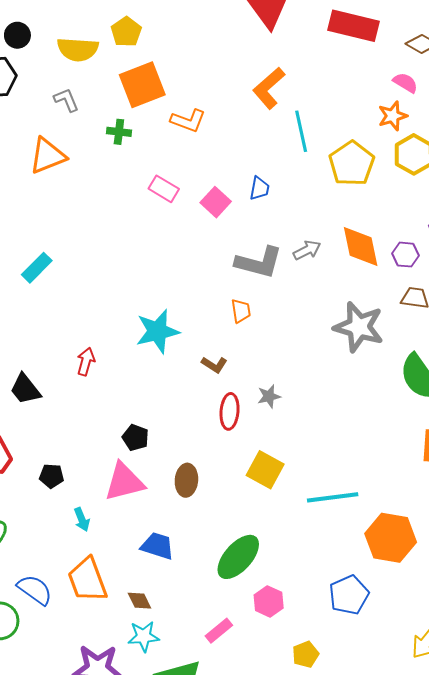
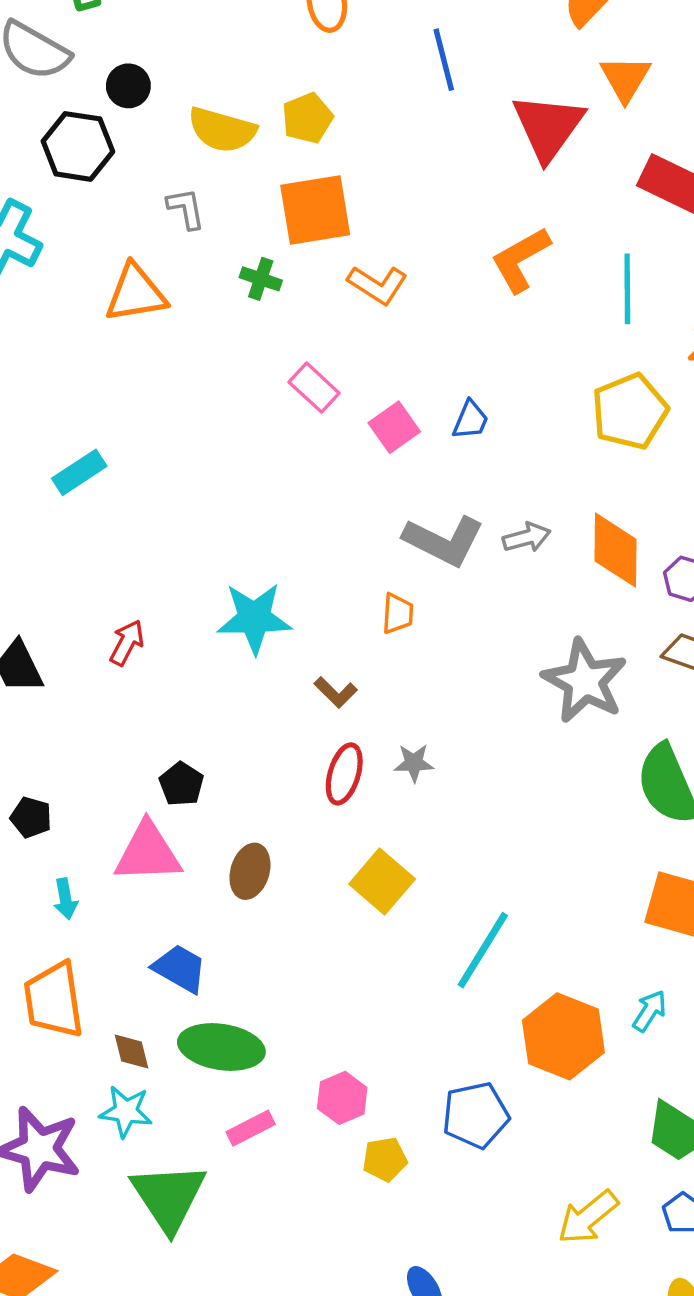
cyan line: (301, 131) -> (627, 289), moved
cyan line: (333, 497) -> (483, 950), turned -63
green ellipse: (238, 557) -> (221, 1047), moved, turned 45
yellow pentagon: (306, 654) -> (385, 1159), moved

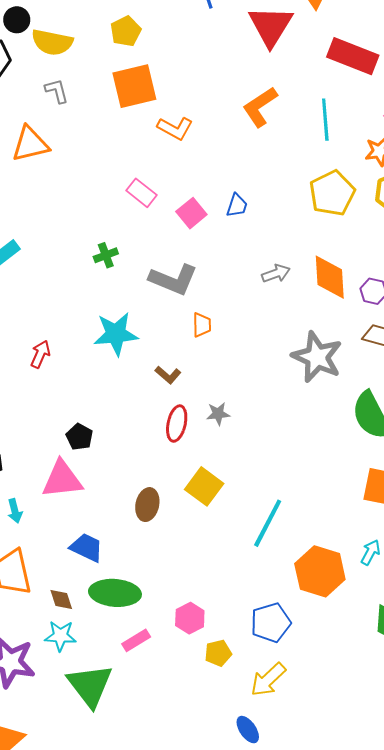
yellow semicircle: (222, 130) -> (52, 42), moved
green cross: (261, 279) -> (106, 255), moved, turned -35
gray L-shape: (444, 541) -> (173, 280), moved
brown ellipse: (250, 871) -> (147, 505), moved
yellow arrow: (588, 1217) -> (268, 680), moved

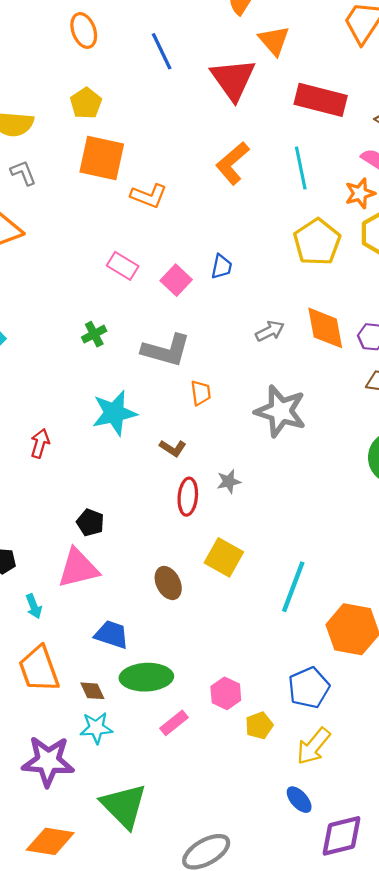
orange square: (134, 86) -> (102, 158), turned 33
gray star: (317, 357) -> (281, 411), moved
brown ellipse: (147, 505) -> (168, 583), turned -32
green triangle: (90, 685) -> (124, 806), moved

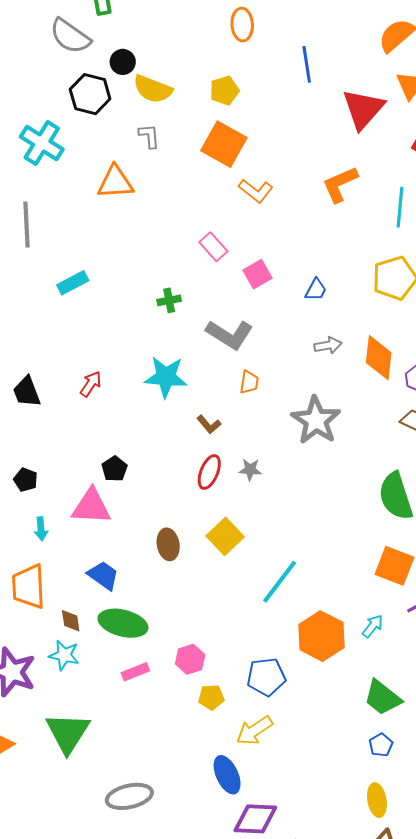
blue trapezoid: (222, 267) -> (316, 290), moved
blue ellipse: (299, 800) -> (227, 775), size x1.4

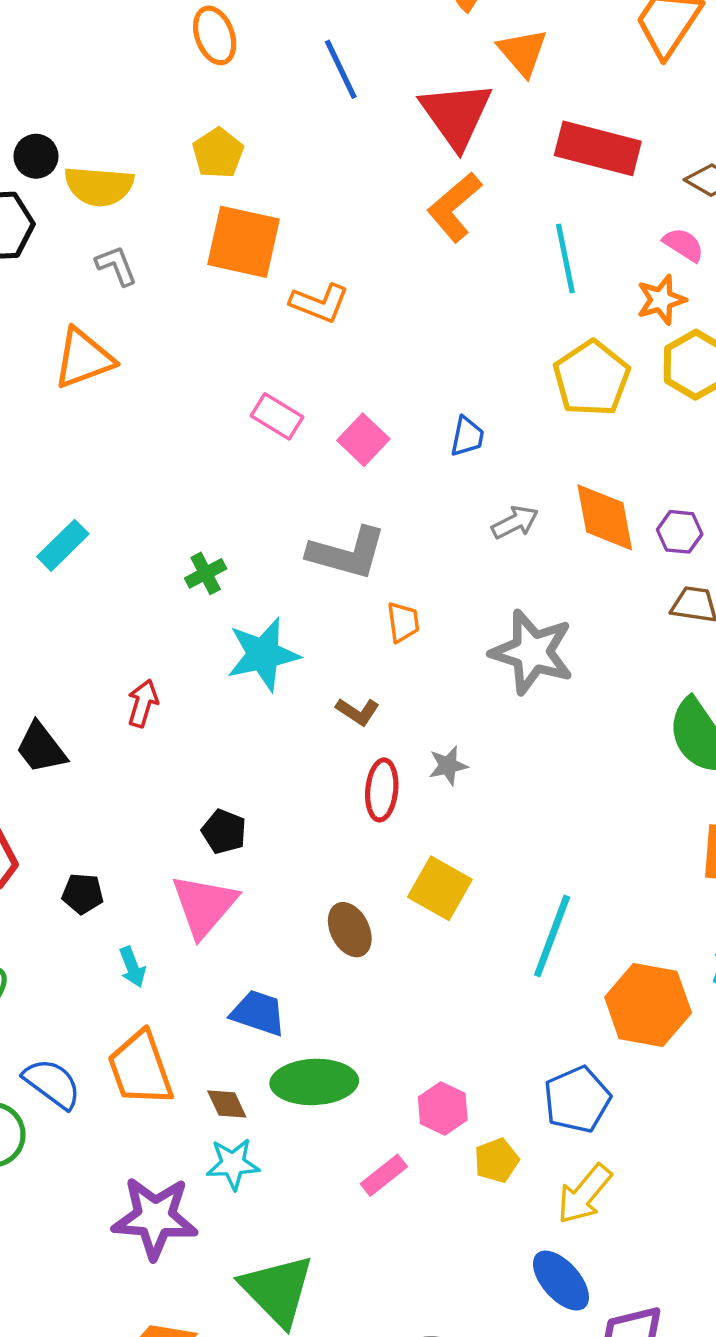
orange L-shape: (340, 184) -> (454, 207), moved
green cross: (169, 300) -> (206, 573), moved
pink triangle: (91, 507) -> (204, 905), turned -36
pink rectangle: (135, 672) -> (384, 1175), moved

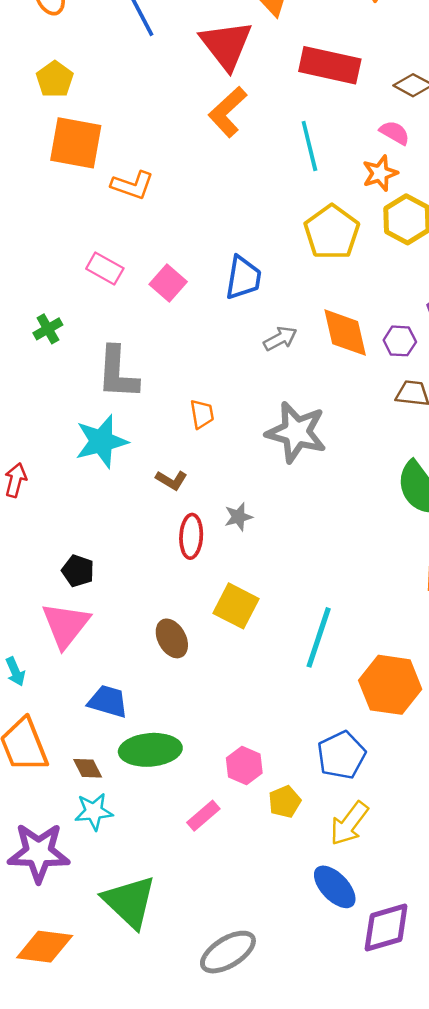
blue trapezoid: (467, 436) -> (243, 278), size x1.5
gray L-shape: (347, 553) -> (118, 373), moved, turned 80
green cross: (206, 573) -> (48, 329), moved

